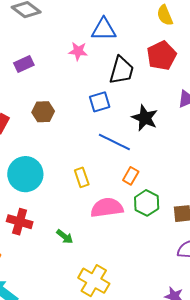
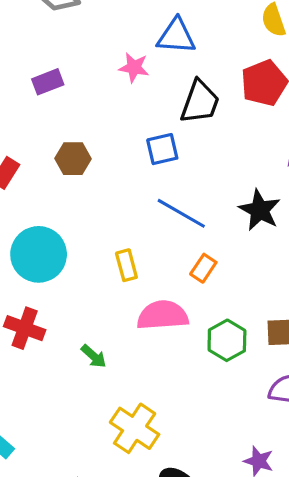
black star: (145, 118) -> (260, 210), moved
green hexagon: (147, 203) -> (227, 340), moved

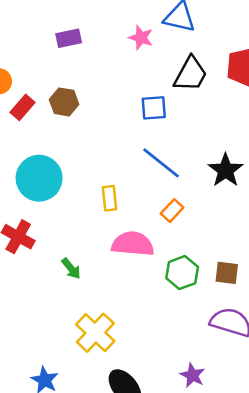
brown hexagon: (73, 159) -> (64, 102), moved

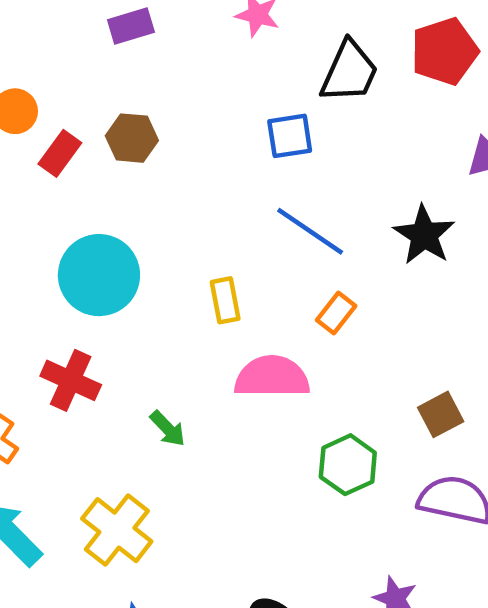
green hexagon: (182, 273) -> (348, 465), moved
brown square: (227, 273) -> (441, 414), turned -30
yellow cross: (95, 333) -> (117, 530), moved

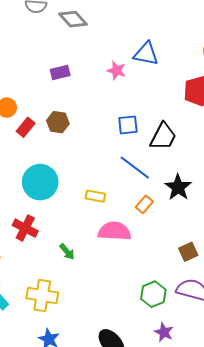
black trapezoid: (349, 72) -> (163, 136), moved
black star: (424, 235) -> (178, 187), moved
yellow rectangle: (225, 300) -> (95, 196), turned -72
green hexagon: (348, 465) -> (153, 294), moved
yellow cross: (117, 530) -> (42, 295), turned -32

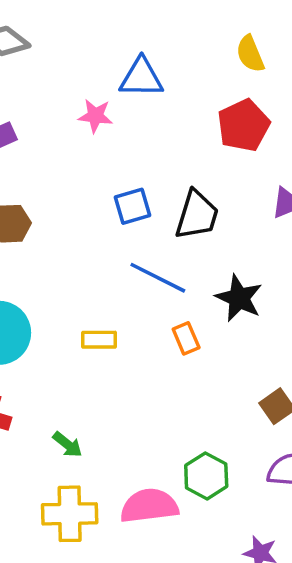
orange rectangle: (144, 204) -> (186, 338), turned -54
pink semicircle: (114, 231) -> (149, 506), moved
green hexagon: (153, 294) -> (206, 476), moved
yellow cross: (42, 295) -> (70, 514), moved

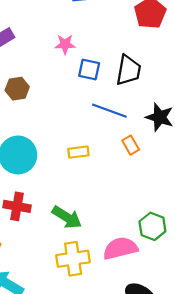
pink star: (95, 116) -> (65, 44), moved
blue square: (132, 206) -> (89, 69), turned 35
green arrow: (68, 445) -> (67, 217), size x1.6

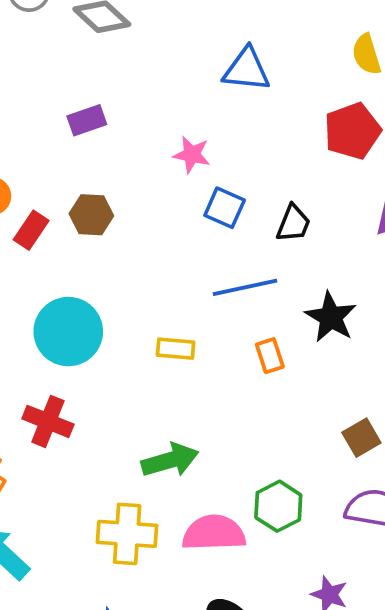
black trapezoid: (128, 70) -> (293, 223), size x0.7
blue line: (109, 111) -> (245, 287), turned -44
green arrow: (67, 217) -> (170, 460), moved, turned -60

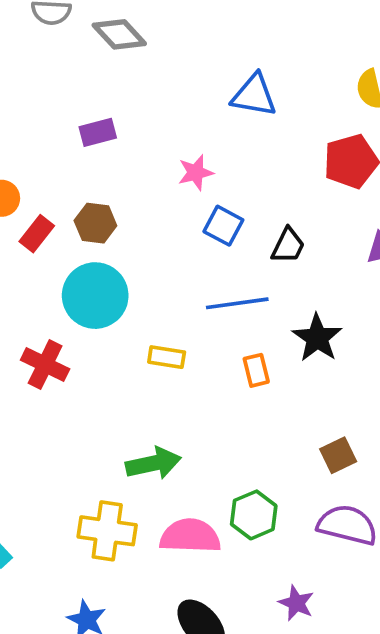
pink star: (192, 155) -> (196, 173), turned -30
cyan circle: (68, 332) -> (95, 296), moved
red cross: (48, 421) -> (45, 364), moved

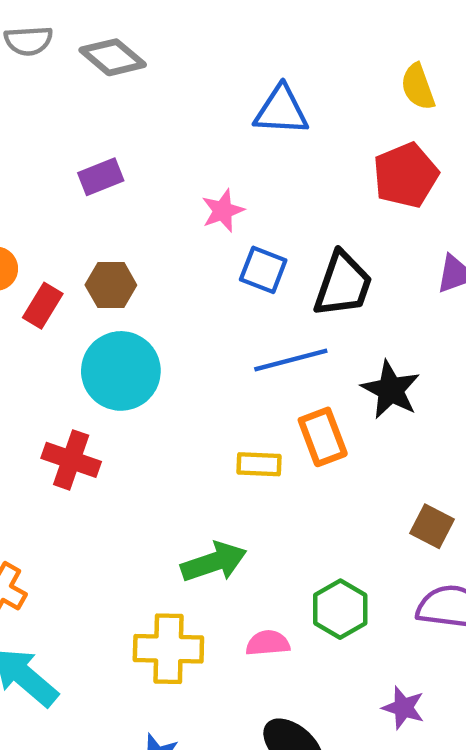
black trapezoid: (288, 246) -> (343, 284), size x1.5
yellow rectangle: (167, 357) -> (259, 464), moved
orange rectangle: (256, 370) -> (323, 437), size x1.4
brown square: (338, 455) -> (432, 526), turned -30
pink semicircle: (190, 536) -> (268, 643), size x0.6

